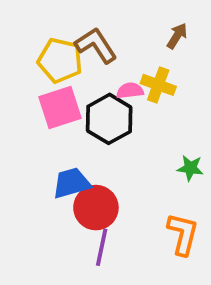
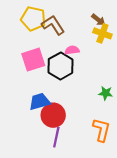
brown arrow: (177, 36) -> (98, 20), turned 96
yellow pentagon: (60, 60) -> (33, 19), moved
yellow cross: (158, 85) -> (102, 33), moved

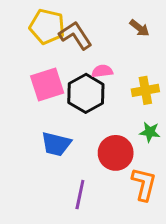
yellow cross: (102, 33) -> (145, 90), moved, turned -30
blue trapezoid: (40, 102) -> (56, 144), turned -150
red circle: (53, 115) -> (116, 153), moved

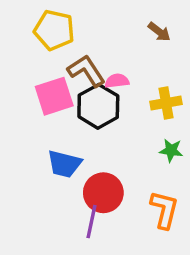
brown L-shape: (75, 35) -> (86, 71), moved
red circle: (116, 153) -> (103, 193), moved

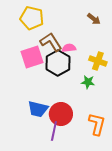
yellow cross: (166, 103) -> (98, 61), turned 30
green star: (171, 150) -> (88, 82), moved
blue trapezoid: (64, 164) -> (38, 109), moved

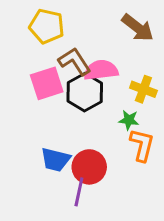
brown arrow: (94, 19) -> (138, 28), size x1.6
pink semicircle: (69, 48) -> (101, 70), size x1.6
orange L-shape: (97, 124) -> (142, 145), moved

